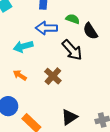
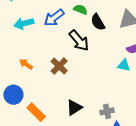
blue arrow: (46, 28) -> (54, 18), turned -40
cyan arrow: (23, 46) -> (24, 23), moved

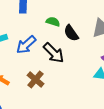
blue arrow: (54, 18) -> (26, 45), moved

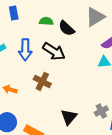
blue arrow: (26, 45) -> (25, 50), turned -35

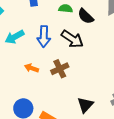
brown cross: (42, 81) -> (60, 69), turned 36
orange arrow: (10, 89) -> (31, 68), moved

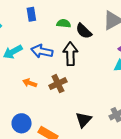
blue arrow: (44, 36) -> (42, 51), turned 100
black arrow: (72, 39) -> (70, 54), turned -125

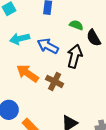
orange arrow: (30, 83) -> (27, 73), size x1.6
brown cross: (58, 84) -> (55, 81), turned 36

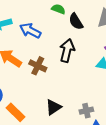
black arrow: (75, 56) -> (67, 51), moved

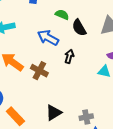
blue arrow: (30, 31) -> (48, 38), moved
black arrow: (67, 51) -> (69, 56), size x0.6

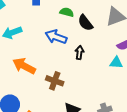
brown cross: (39, 71) -> (55, 81), moved

